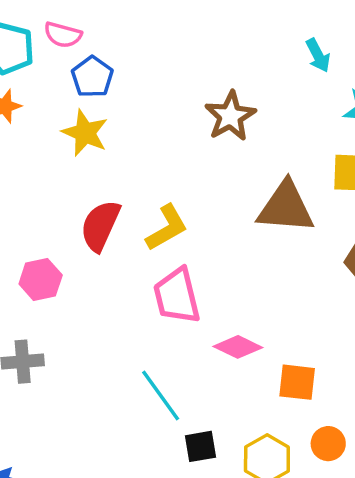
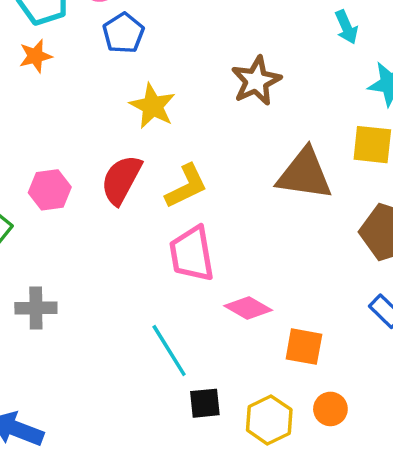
yellow star: (85, 133) -> (153, 106), moved
pink hexagon: (41, 279) -> (50, 190), moved

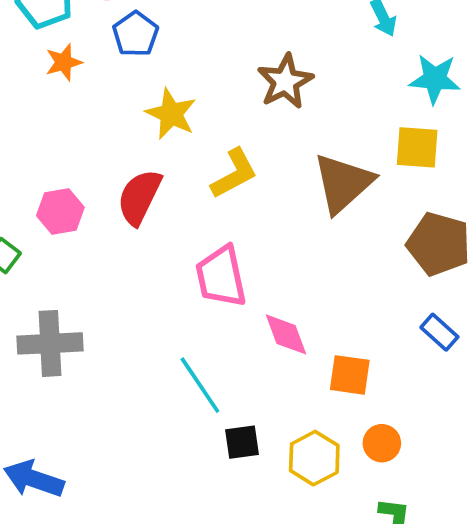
orange star: (35, 56) -> (64, 62), moved
brown triangle: (305, 174) -> (343, 183), turned -48
yellow L-shape: (186, 186) -> (234, 174), moved
gray cross: (36, 308) -> (50, 343), size x1.4
pink diamond: (248, 308) -> (286, 334), turned 42

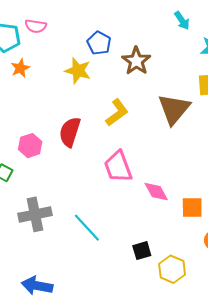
blue pentagon: (136, 34) -> (99, 43), moved
yellow star: (171, 114) -> (78, 71), moved
cyan line: (200, 385) -> (87, 228), moved
yellow hexagon: (314, 458) -> (172, 269), moved

